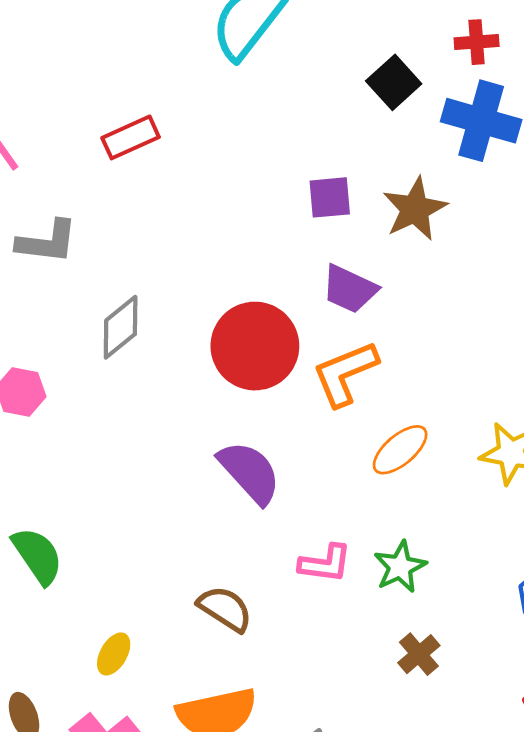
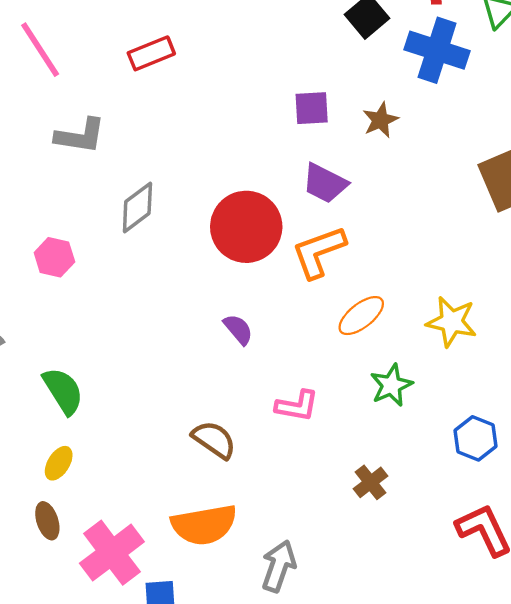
brown star: (415, 209) -> (380, 120), size x0.7
purple semicircle: (250, 472) -> (238, 329), size x0.6
green star: (400, 567) -> (391, 385), moved
yellow ellipse: (114, 654) -> (59, 463), moved

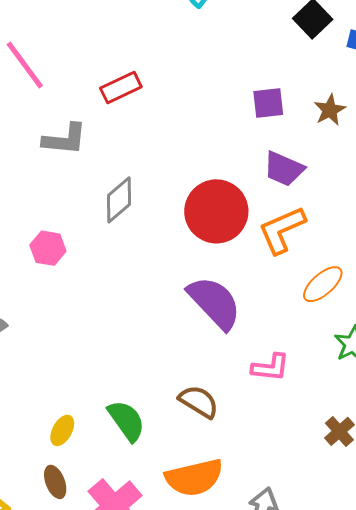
red rectangle: (151, 53) -> (121, 88), moved
purple semicircle: (238, 329) -> (214, 303), size x2.0
green semicircle: (63, 391) -> (127, 421), moved

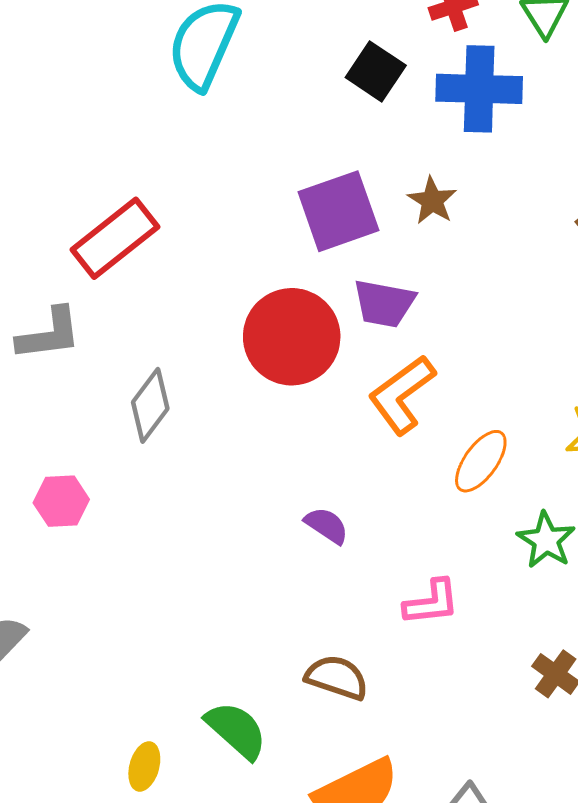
red rectangle: (121, 88) -> (115, 238), size x1.4
purple square: (268, 103) -> (338, 211), size x1.6
red circle: (216, 211) -> (292, 337), moved
purple semicircle: (214, 303) -> (327, 525), size x0.5

